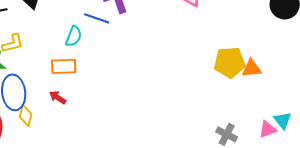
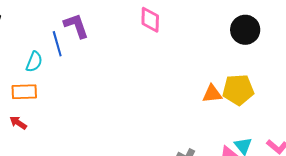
blue line: (97, 18) -> (57, 44), turned 55
yellow pentagon: (230, 62) -> (238, 90), moved

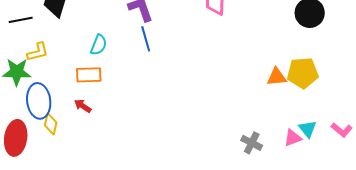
blue line: (57, 44) -> (146, 39), moved

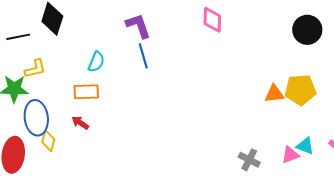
cyan triangle: (308, 129) -> (305, 146), turned -30

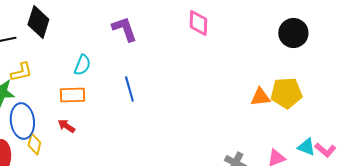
blue line: (143, 56) -> (129, 89), moved
cyan triangle: (305, 146) -> (306, 147), moved

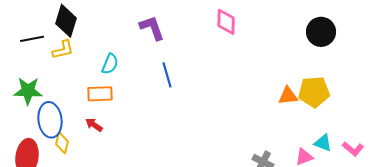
yellow L-shape: (21, 72) -> (63, 50), moved
blue line: (129, 89) -> (167, 75), moved
cyan triangle: (306, 147) -> (323, 143), moved

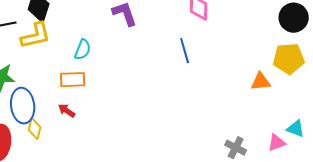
yellow L-shape: (63, 50) -> (36, 36), size x1.4
blue line: (167, 75) -> (185, 51), moved
yellow pentagon: (314, 92) -> (289, 59), moved

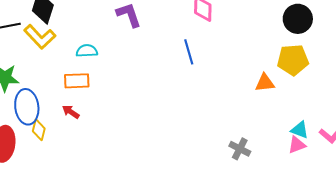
yellow L-shape: (36, 36) -> (40, 37), turned 60
cyan semicircle: (83, 50) -> (87, 51), turned -115
pink triangle: (277, 143) -> (297, 145), moved

